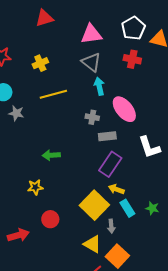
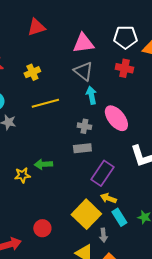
white pentagon: (133, 28) -> (125, 37), turned 30
gray rectangle: (107, 136) -> (82, 148), moved
yellow star: (35, 187) -> (22, 175), moved

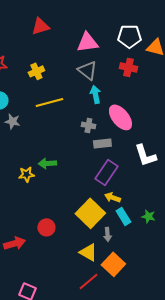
gray rectangle: (82, 148) -> (102, 143), moved

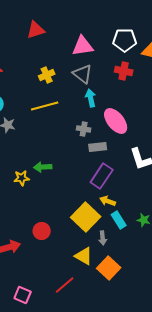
yellow cross: (36, 71) -> (47, 75), moved
red line: (88, 281) -> (65, 285), moved

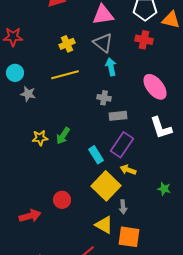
pink ellipse: (116, 121) -> (155, 87), moved
green arrow: (43, 167) -> (63, 136), turned -54
yellow star: (22, 178) -> (40, 138), moved
cyan rectangle: (119, 220) -> (96, 155), moved
orange square: (109, 268) -> (129, 237), turned -35

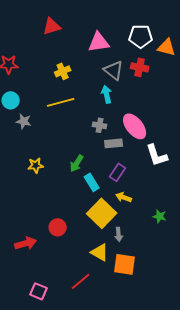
gray triangle: (103, 43) -> (114, 70), moved
pink ellipse: (155, 87) -> (135, 126), moved
green arrow: (63, 136) -> (77, 163), moved
purple rectangle: (122, 145) -> (118, 172), size x0.7

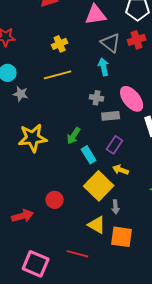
red cross: (140, 67) -> (137, 40), turned -30
yellow star: (36, 165) -> (33, 138), size x1.8
red line: (81, 281) -> (78, 254), turned 55
pink square: (39, 291) -> (36, 264), size x1.5

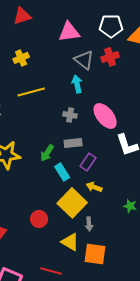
yellow cross: (60, 44) -> (21, 58), moved
gray rectangle: (111, 116) -> (73, 143), moved
red circle: (55, 200) -> (39, 219), moved

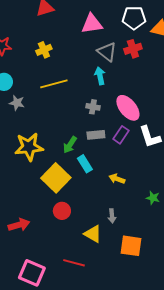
purple rectangle: (88, 162) -> (121, 135), moved
yellow square: (72, 203) -> (56, 178), moved
orange square: (95, 254) -> (131, 246), moved

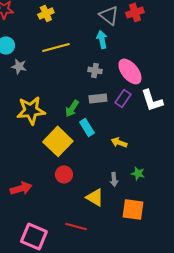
green star: (153, 198) -> (138, 173), moved

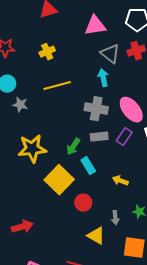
gray cross: (95, 70) -> (96, 109), size x1.6
red circle: (64, 174) -> (83, 203), moved

